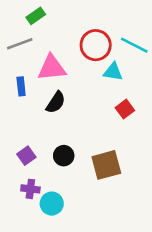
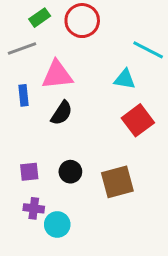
red circle: (96, 45) -> (82, 21), moved
red square: (125, 109) -> (138, 120), size x1.5
purple square: (26, 156) -> (29, 172), turned 30

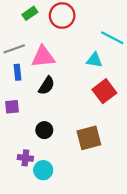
gray line: (22, 48) -> (14, 49), moved
purple square: (29, 172) -> (12, 107), moved
black circle: (70, 172) -> (44, 130), moved

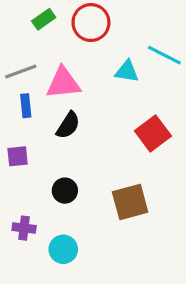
cyan triangle: (94, 60) -> (127, 71), moved
purple cross: (25, 158) -> (24, 228), moved

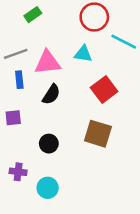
red circle: (91, 23) -> (94, 17), moved
cyan triangle: (127, 71) -> (83, 54), moved
red square: (153, 133) -> (104, 90), moved
brown square: (130, 202) -> (98, 134), moved, turned 32

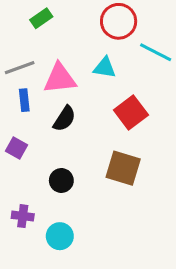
purple square: (13, 118) -> (17, 148), turned 35

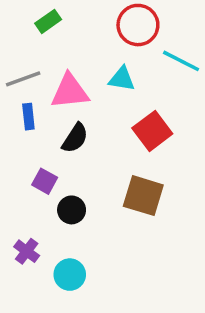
purple square: (17, 148) -> (45, 181), moved
purple cross: (23, 216) -> (27, 251), turned 30

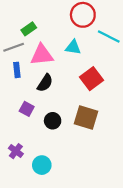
green rectangle: (48, 21) -> (29, 29), moved
black circle: (72, 210) -> (53, 121), moved

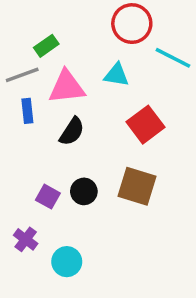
purple square: (27, 109) -> (48, 197), moved

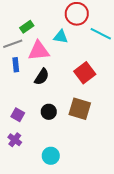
cyan triangle: (116, 75) -> (61, 37), moved
purple square: (48, 197) -> (18, 115), moved
cyan circle: (67, 262) -> (51, 156), moved

